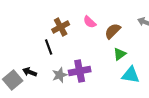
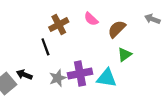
cyan triangle: (131, 75) -> (107, 78), moved

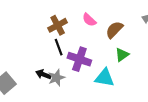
black line: (45, 47) -> (59, 47), moved
purple cross: (80, 74) -> (79, 59), moved, turned 30
black arrow: (24, 75) -> (43, 74), moved

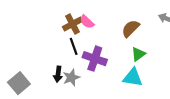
pink semicircle: (89, 20) -> (87, 22), moved
black arrow: (43, 74) -> (58, 74), turned -104
cyan triangle: (105, 78) -> (133, 78), moved

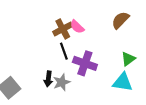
brown semicircle: (130, 28) -> (120, 20), moved

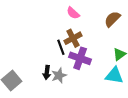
pink semicircle: (77, 27) -> (73, 13), moved
brown cross: (63, 29) -> (73, 38), moved

